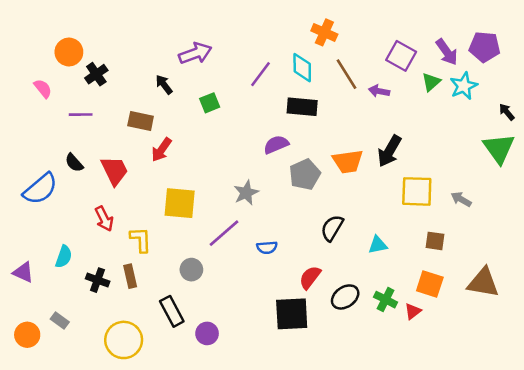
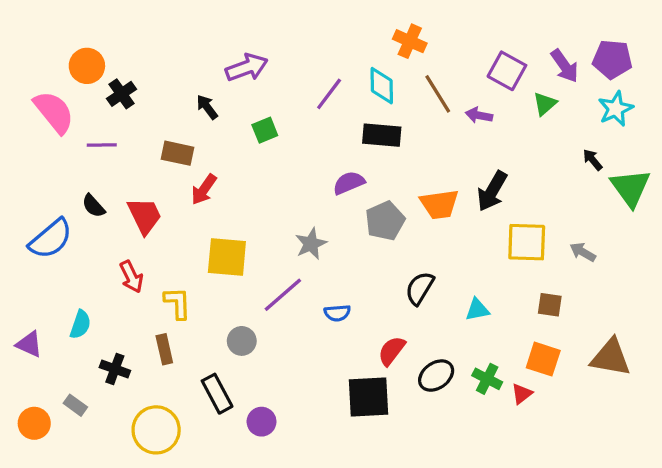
cyan star: (464, 86) -> (616, 109), moved
pink semicircle: (43, 88) -> (54, 112), size x1.8
black arrow: (507, 112) -> (593, 160), moved
black cross: (98, 280) -> (115, 369), moved

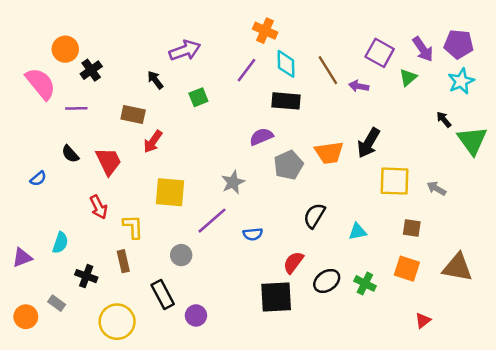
orange cross: (410, 41) -> (265, 31), moved
blue semicircle: (51, 239) -> (38, 179), size x0.5
purple triangle: (29, 344) -> (22, 258), turned -45
red triangle: (522, 394) -> (423, 320), moved

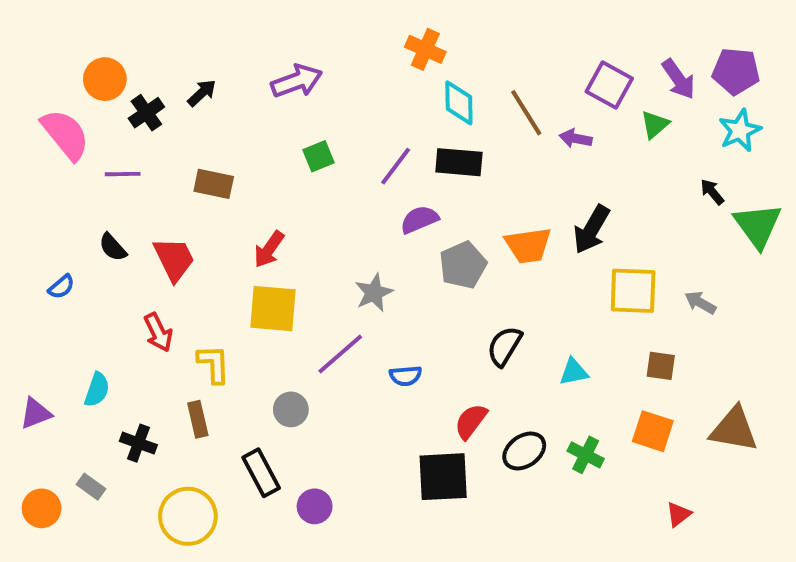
purple line: (247, 70) -> (396, 166), moved
black arrow: (155, 80) -> (202, 93), moved, turned 84
red arrow: (153, 142) -> (269, 249), moved

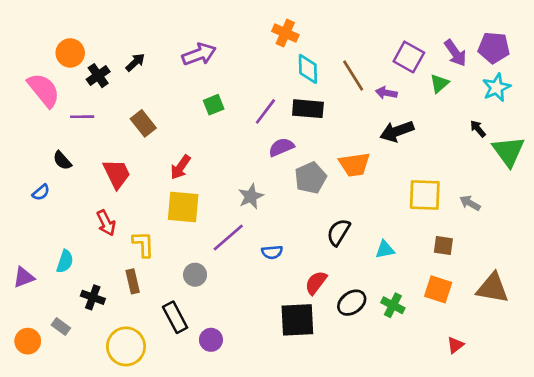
brown rectangle: (214, 184) -> (143, 123), turned 40
black arrow: (591, 229) -> (397, 131), moved, turned 40
black semicircle: (113, 247) -> (62, 161), moved

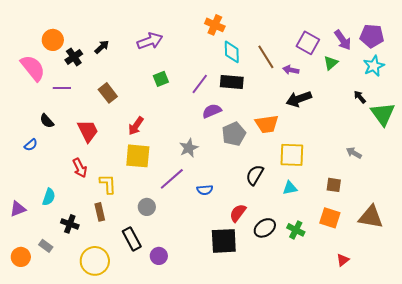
yellow square: (425, 195) -> (292, 155), moved

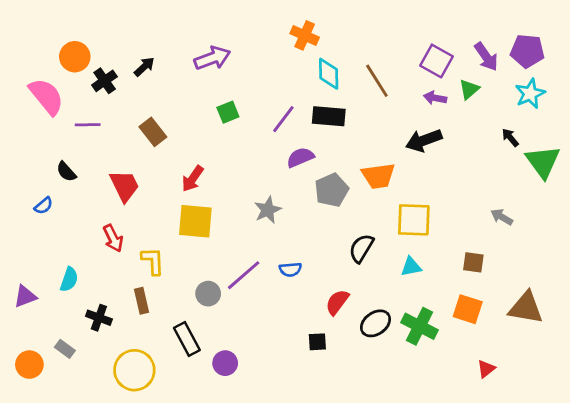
purple arrow: (291, 70) -> (435, 98), moved
purple line: (172, 179) -> (244, 275), moved
green cross: (296, 230) -> (419, 326), size x1.4
black square: (224, 241) -> (317, 342), size x0.5

